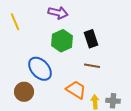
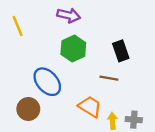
black rectangle: (91, 39) -> (121, 51), moved

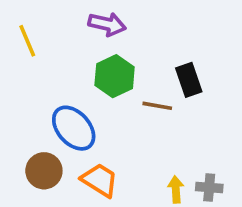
brown line: (109, 78) -> (157, 106), moved
orange trapezoid: (90, 107) -> (100, 180), moved

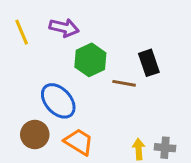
purple arrow: (107, 24) -> (64, 28), moved

